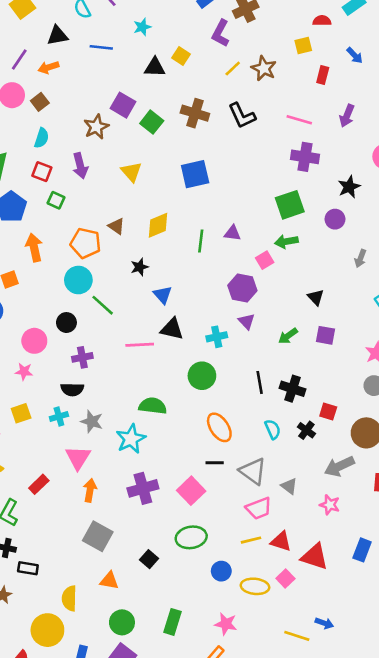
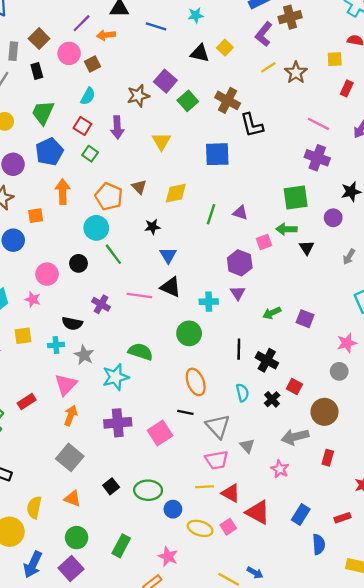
black L-shape: (242, 116) -> (252, 125), moved
black triangle: (316, 297) -> (307, 248), moved
purple cross: (82, 357) -> (101, 304), moved, turned 30
green ellipse: (191, 537) -> (148, 490), moved

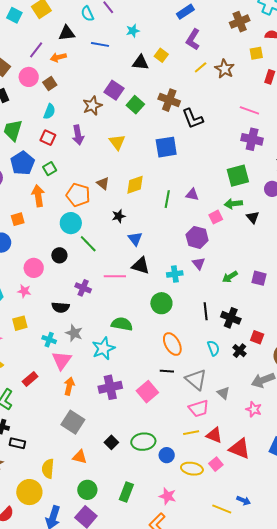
brown cross: (290, 17) -> (240, 22), moved
green square: (90, 154) -> (50, 169), moved, turned 32
cyan cross: (56, 345) -> (49, 340), moved, turned 32

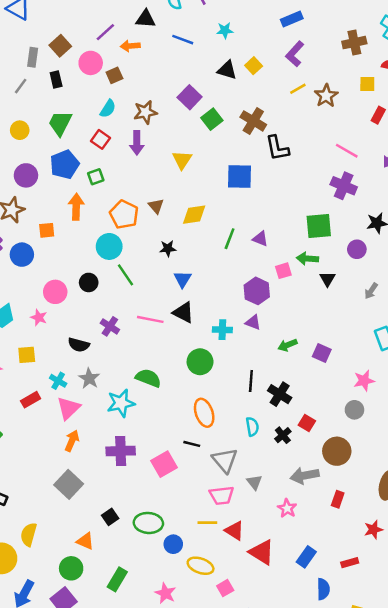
brown star: (92, 106) -> (145, 112), moved
purple triangle: (199, 263) -> (253, 322), turned -40
red rectangle: (30, 379) -> (31, 400), moved
orange triangle: (80, 457) -> (85, 541), moved
pink square: (216, 464) -> (225, 588), moved

